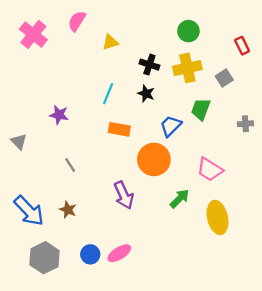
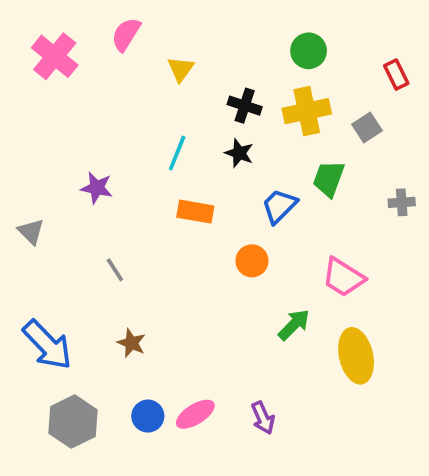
yellow triangle: (110, 42) -> (181, 69), turned -36
orange circle: (154, 159) -> (252, 261), size x0.6
purple arrow: (124, 195) -> (263, 418), moved, size x0.7
brown star: (68, 210) -> (131, 343), moved

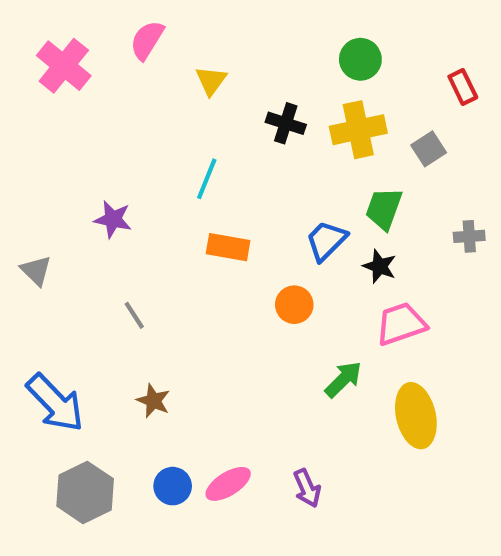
black star: (239, 153) -> (380, 266), moved
pink trapezoid: (343, 277) -> (401, 324), turned 129

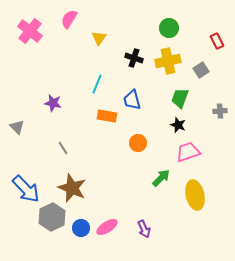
blue trapezoid: (326, 241) -> (132, 100), moved, turned -60
brown star: (153, 401) -> (72, 188), size x1.8
gray hexagon: (85, 492) -> (52, 217), moved

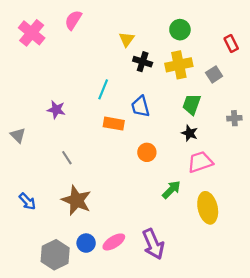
yellow triangle: (99, 38) -> (127, 39), moved
blue arrow: (26, 189) -> (27, 201), size x0.6
gray hexagon: (52, 217) -> (55, 255), moved
purple arrow: (144, 229) -> (153, 244), size x1.6

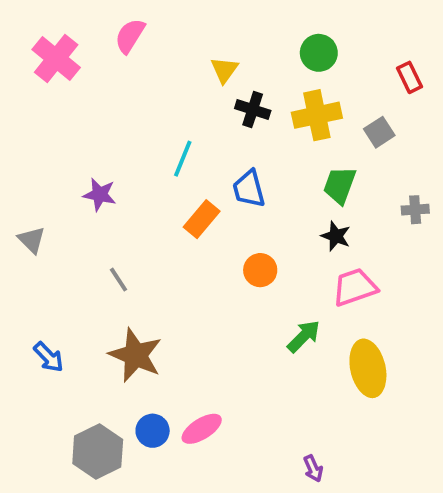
orange rectangle: (114, 124) -> (202, 219), turned -60
purple arrow: (153, 244) -> (313, 469), moved, size x0.5

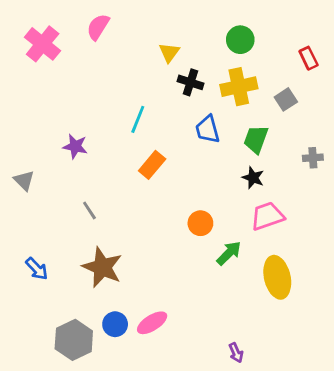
blue trapezoid: (249, 189) -> (208, 129), moved
orange circle: (260, 270) -> (200, 223), moved

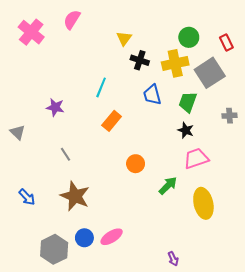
green circle: (240, 40) -> (189, 37), moved
gray square: (286, 99) -> (210, 73), size x1.8
orange circle: (200, 223) -> (136, 164), moved

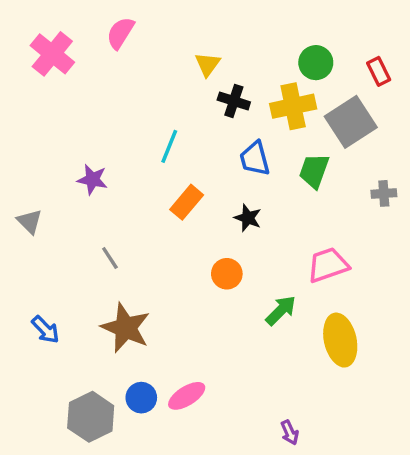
black star: (186, 130) -> (248, 218), moved

